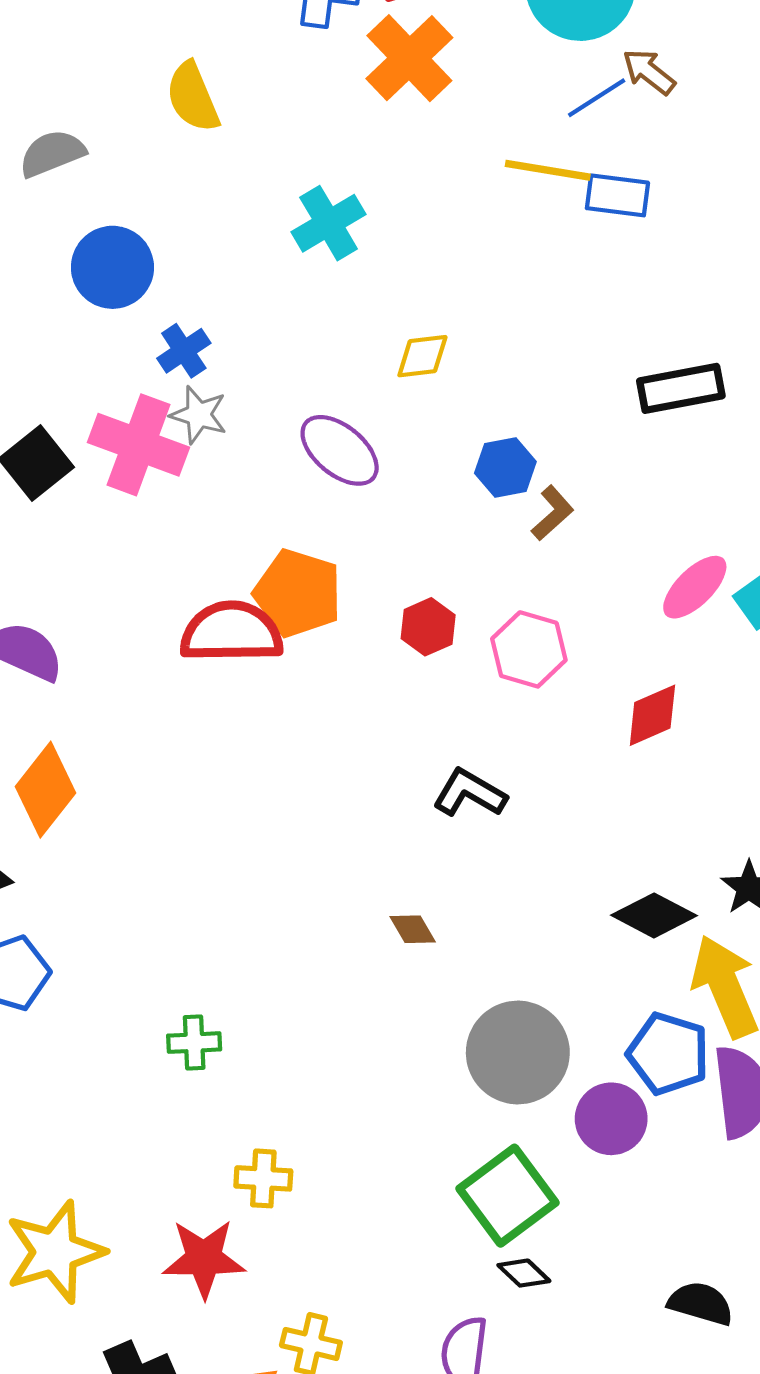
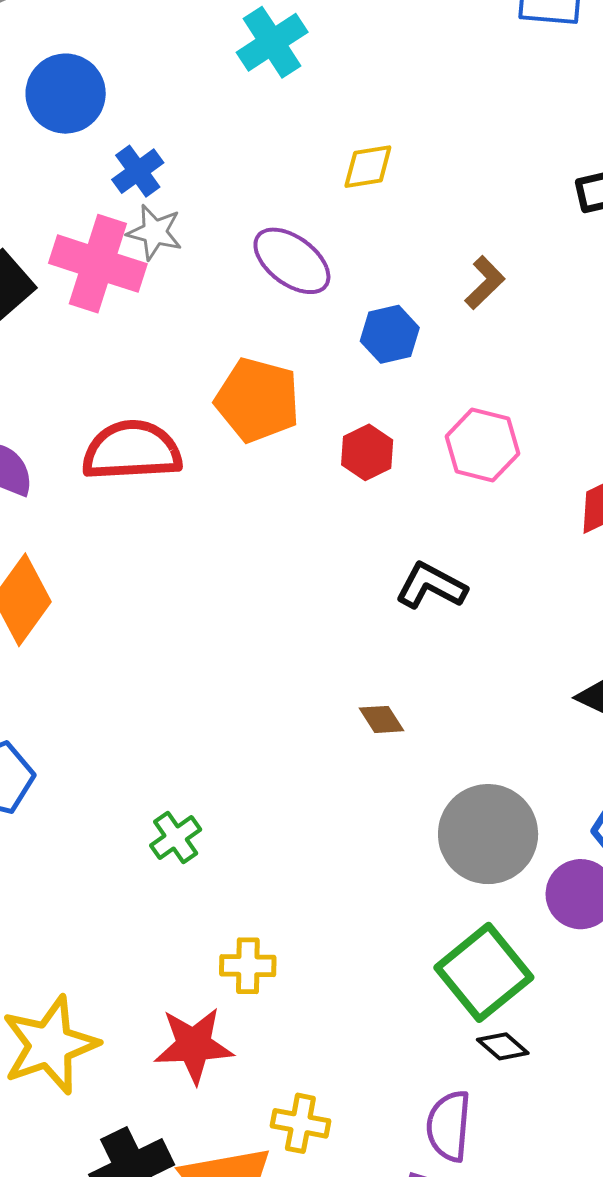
blue hexagon: (505, 467) -> (390, 334), moved
brown L-shape: (553, 513) -> (485, 283), moved
red hexagon: (428, 627) -> (367, 452), moved
red semicircle: (232, 632) -> (132, 451), moved
green cross: (194, 1043) -> (176, 837), turned -30

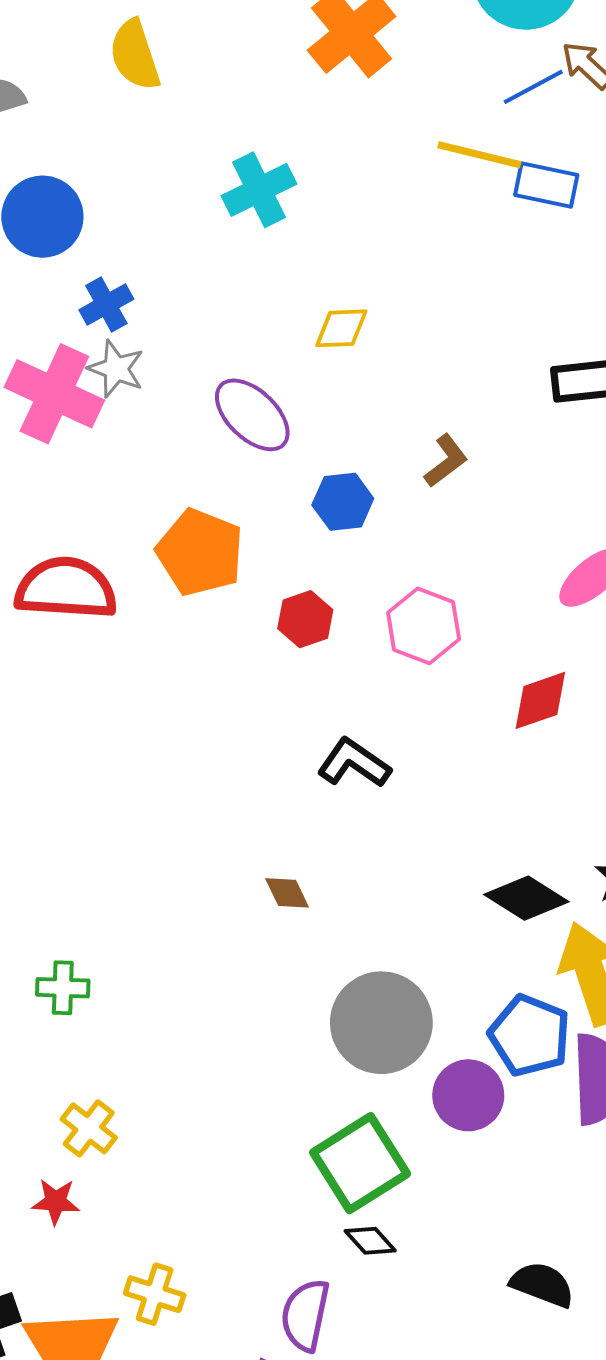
green cross: (176, 837) -> (63, 988), turned 30
yellow cross: (248, 966) -> (89, 1128), moved, turned 30
red star: (194, 1045) -> (56, 1202), size x0.6

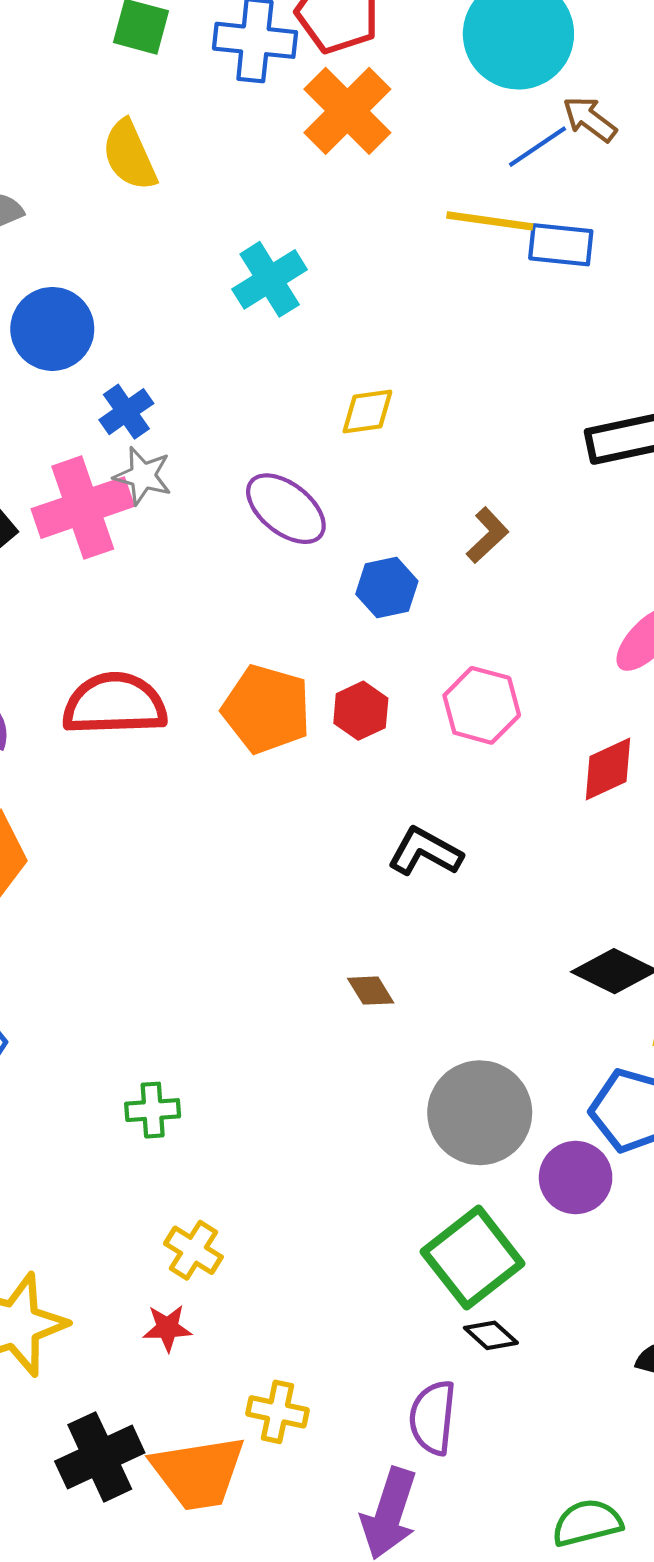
pink cross: (54, 394) -> (83, 508), turned -38
orange pentagon: (200, 552) -> (266, 709), moved

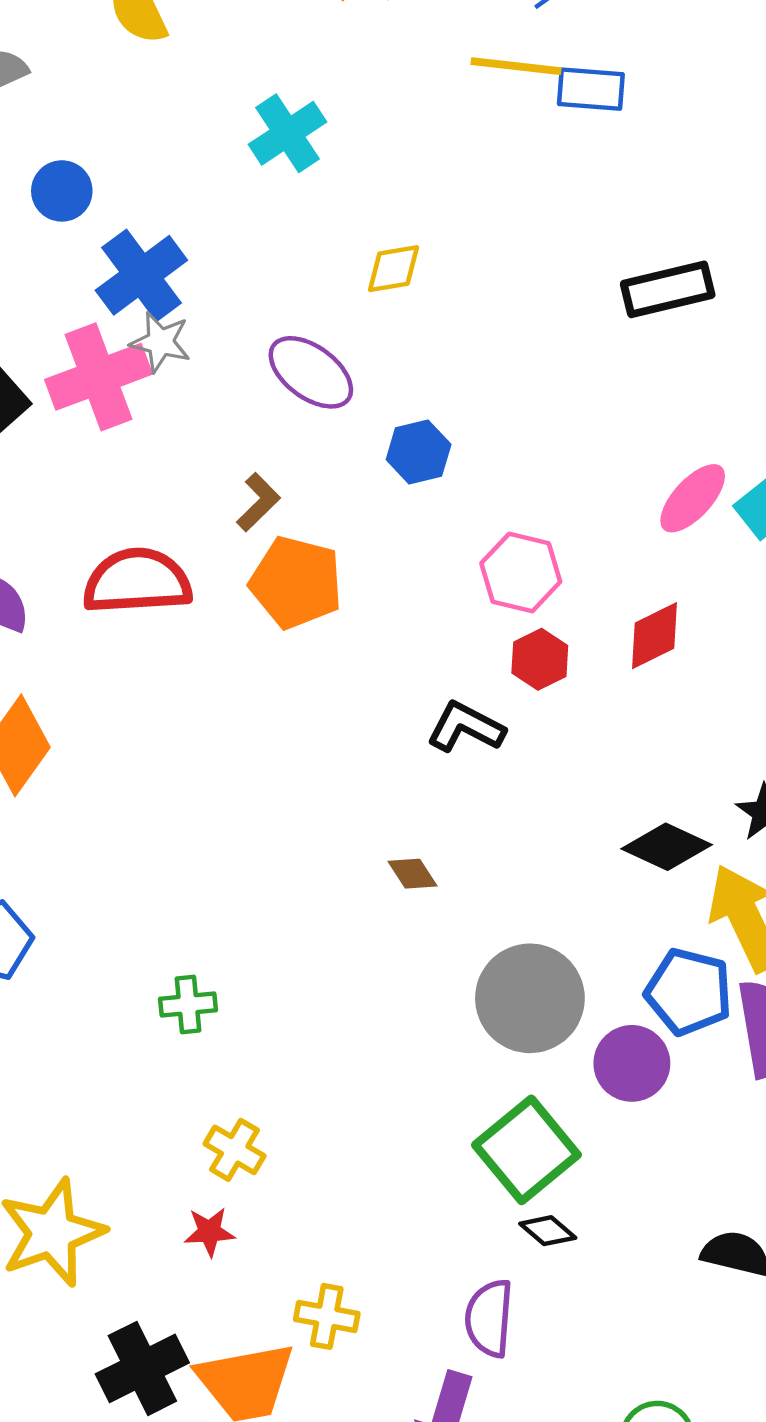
blue circle: (52, 329) -> (62, 191), size x0.7
blue cross: (126, 412) -> (141, 275), size x1.6
brown L-shape: (487, 535) -> (258, 502), moved
red hexagon: (361, 711) -> (540, 659), moved

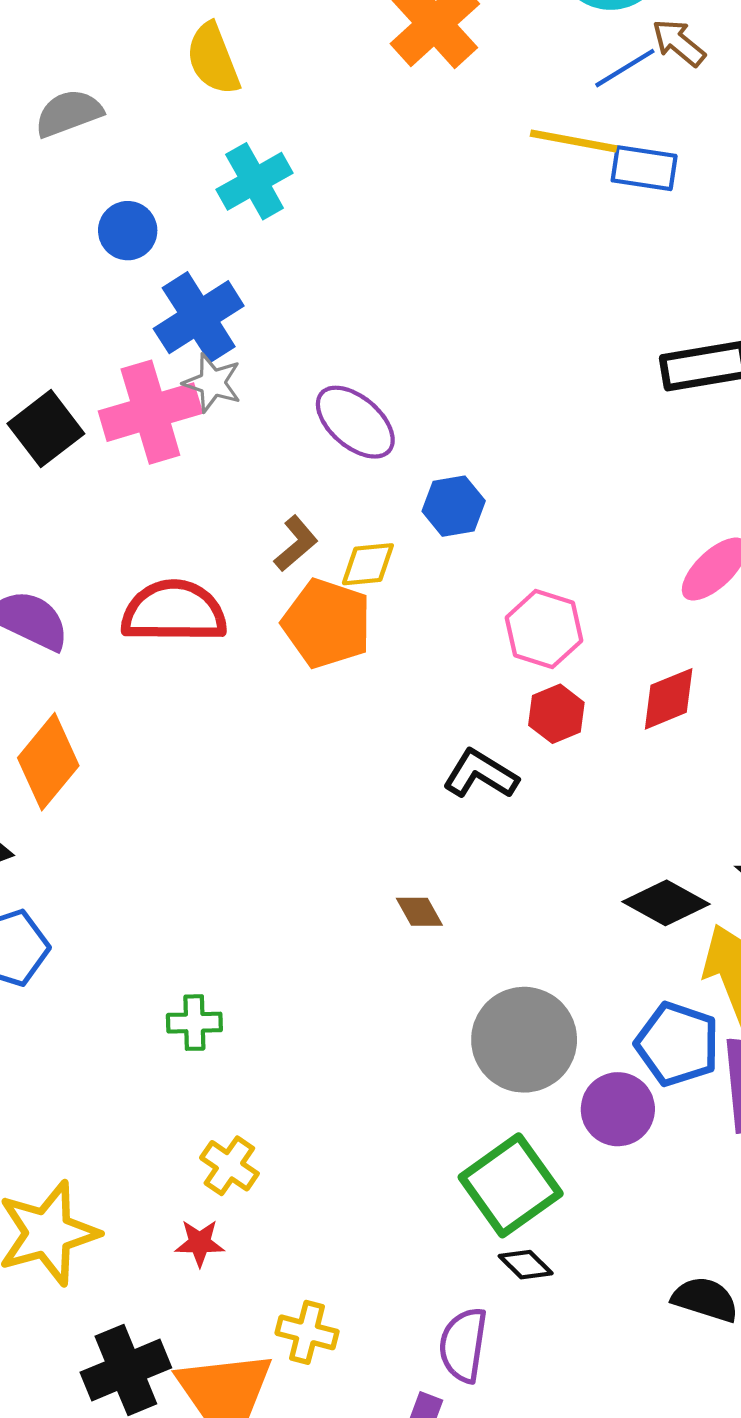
cyan cross: (287, 133) -> (255, 181), moved
yellow diamond: (393, 269) -> (368, 564), moved

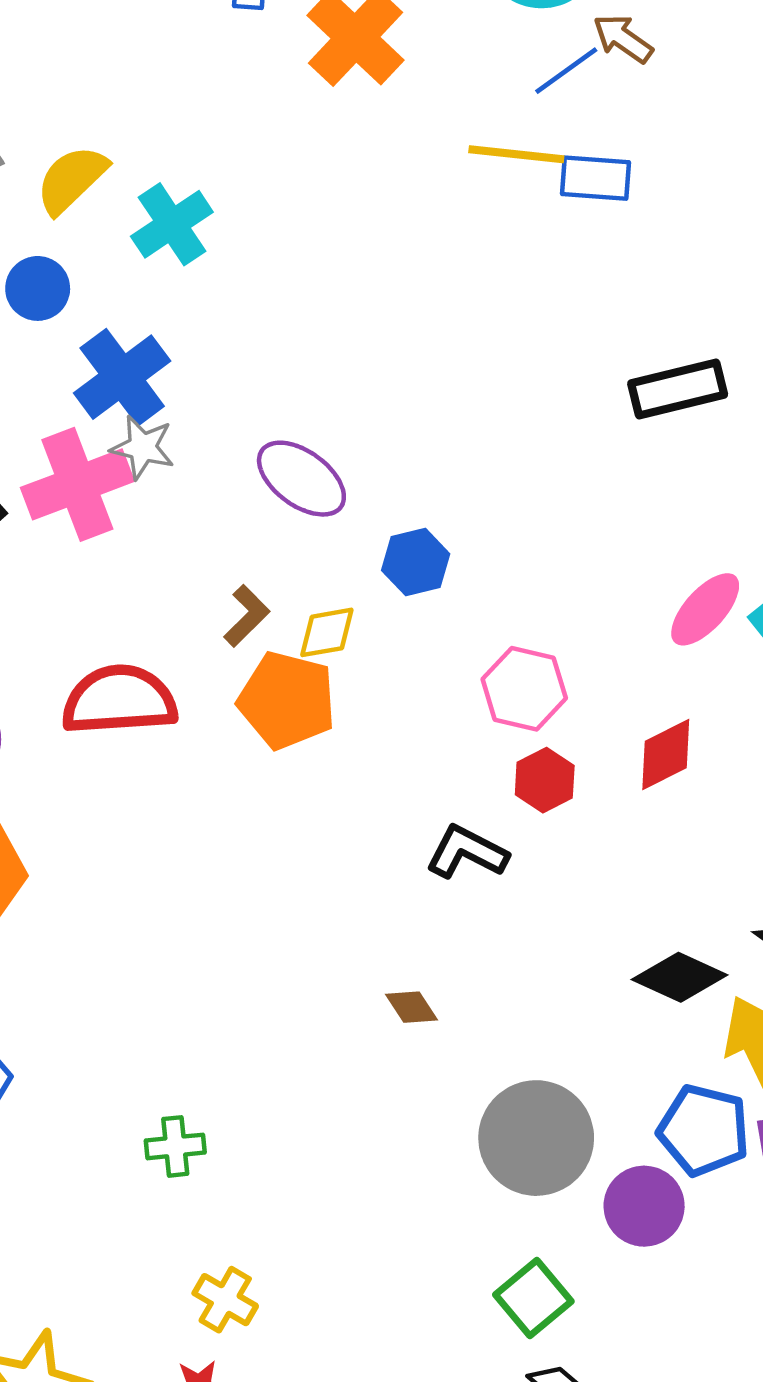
yellow semicircle: (213, 59) -> (72, 179), moved, turned 72
green square: (511, 1185) -> (533, 1298), size x0.7

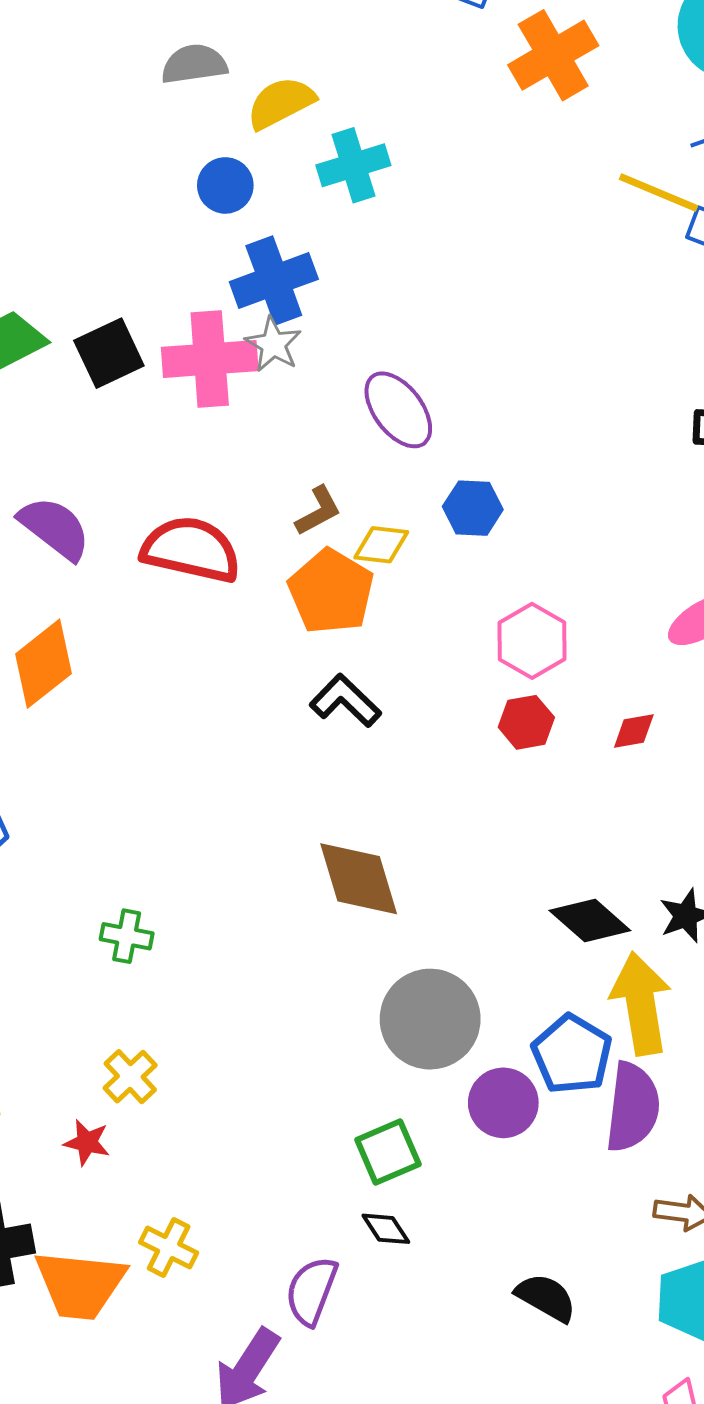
red diamond: (666, 755) -> (634, 731), size x0.7
black L-shape: (467, 852) -> (345, 701), moved
brown diamond: (412, 1007) -> (359, 879), size x2.0

